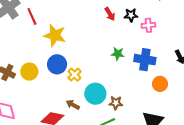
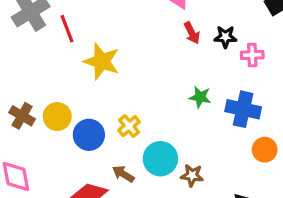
blue circle: (57, 64) -> (89, 135), moved

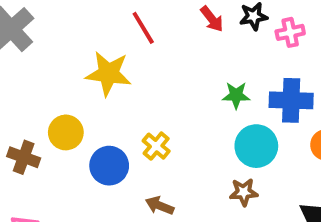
red line: (67, 29) -> (143, 28), moved
yellow circle: (57, 117) -> (66, 132), moved
cyan circle: (160, 159) -> (256, 146), moved

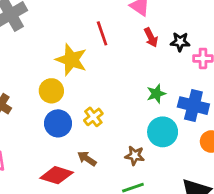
green star: (236, 95) -> (156, 94), turned -30
yellow circle: (66, 132) -> (51, 91), moved
brown star: (244, 192) -> (135, 156), moved

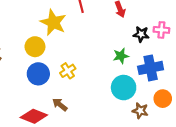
black star: (180, 42) -> (141, 34), moved
blue cross: (193, 106) -> (151, 68), turned -30
brown star: (135, 156) -> (140, 111), moved

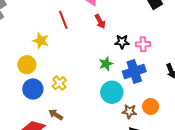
yellow star: (53, 22) -> (41, 41), size x0.7
pink cross: (161, 30) -> (143, 44), moved
orange circle: (163, 99) -> (151, 106), moved

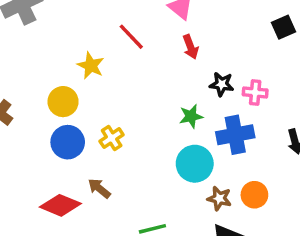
red line: (63, 20) -> (131, 37), turned -30

